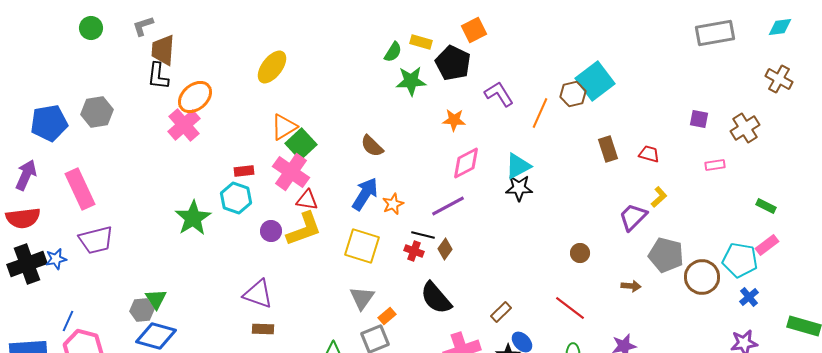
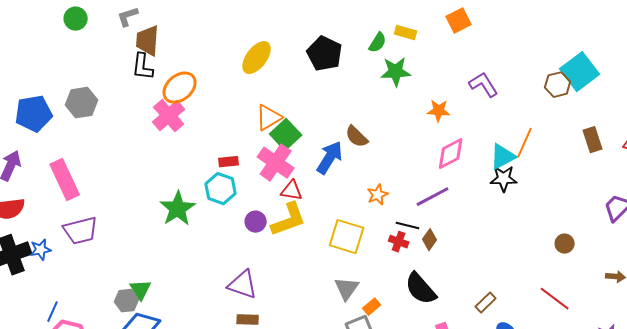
black pentagon: (453, 63) -> (325, 54), moved
orange line: (540, 113) -> (525, 143), moved
blue arrow: (365, 194) -> (330, 158), moved

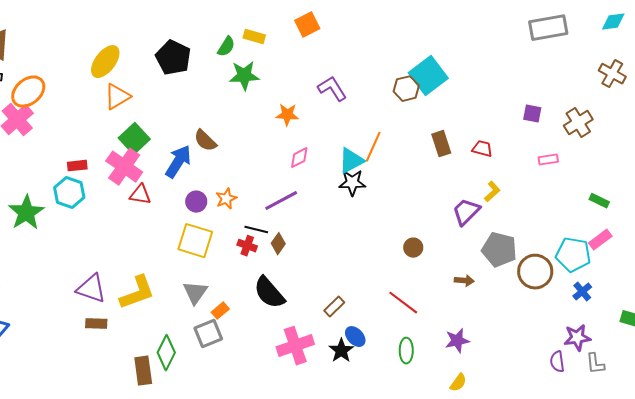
orange triangle: (269, 118) -> (117, 97), moved
pink diamond: (451, 154) -> (299, 158), size x0.7
yellow L-shape: (289, 220) -> (137, 293), moved
purple circle: (256, 222) -> (196, 202), moved

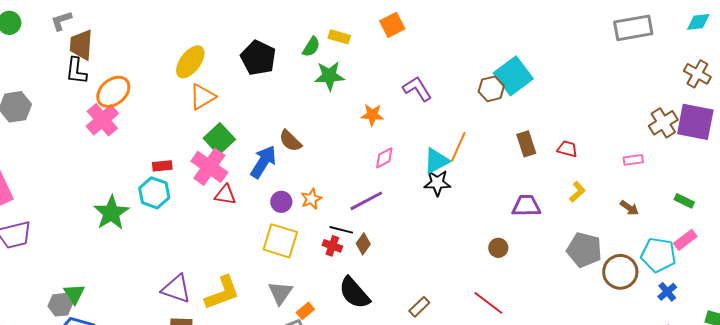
purple square: (532, 114) -> (695, 122), moved, size x2.0
purple trapezoid: (466, 212) -> (526, 206), moved, turned 44
brown arrow: (464, 281) -> (629, 208), moved, turned 30

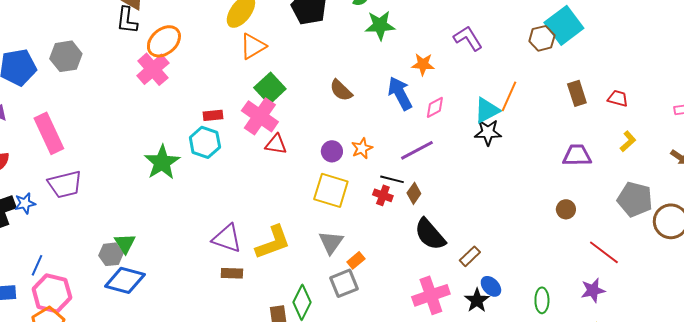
blue arrow: (263, 162) -> (400, 93), moved, turned -60
brown circle: (498, 248) -> (566, 209), moved
black semicircle: (354, 293) -> (430, 234), moved
red line: (488, 303) -> (604, 252), moved

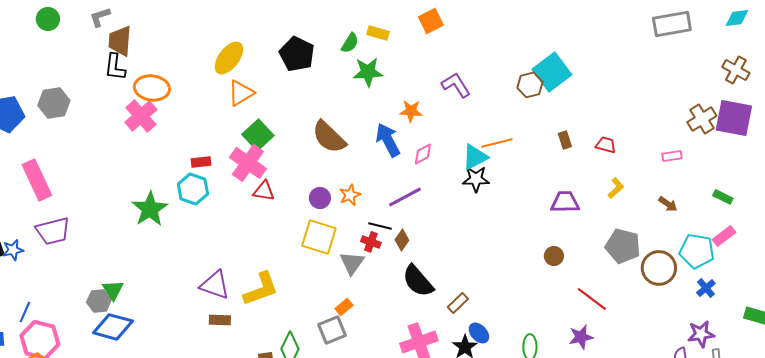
orange ellipse: (164, 41) -> (152, 88), turned 48
brown semicircle: (341, 90) -> (329, 137), size x1.5
brown rectangle: (577, 93) -> (565, 140), size x0.7
orange line: (509, 96) -> (497, 143), turned 52
gray triangle: (331, 242) -> (352, 263), moved

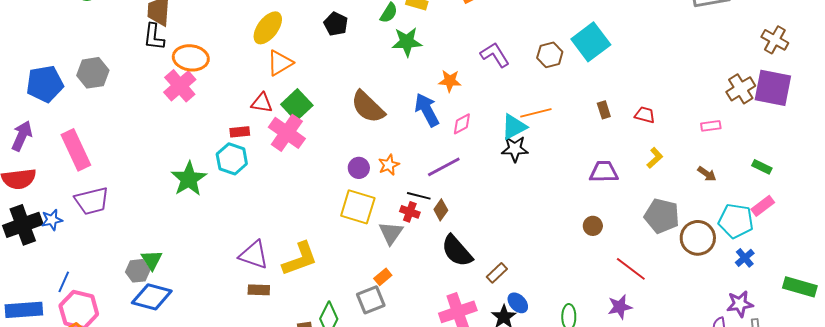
black pentagon: (297, 54) -> (336, 24), size x0.7
brown hexagon: (530, 85) -> (550, 55), moved
red triangle: (264, 191) -> (262, 103), moved

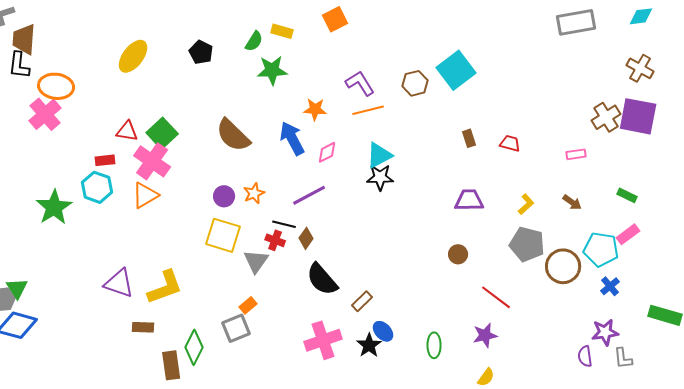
orange triangle: (280, 63) -> (145, 195), moved
orange line: (536, 113) -> (368, 110), moved
yellow L-shape: (655, 158) -> (526, 204), moved
brown rectangle: (259, 290) -> (143, 327), moved

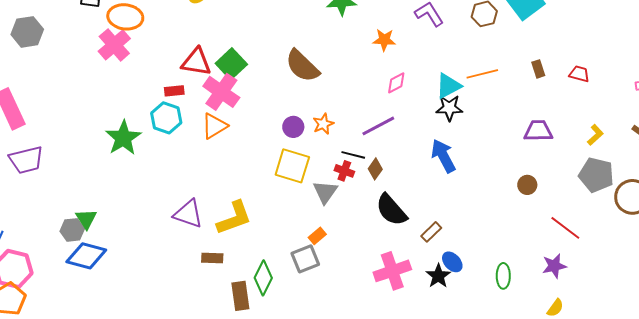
orange line: (368, 110) -> (482, 74), moved
red triangle: (127, 131) -> (196, 62), size x1.4
blue arrow: (292, 138) -> (443, 156), moved

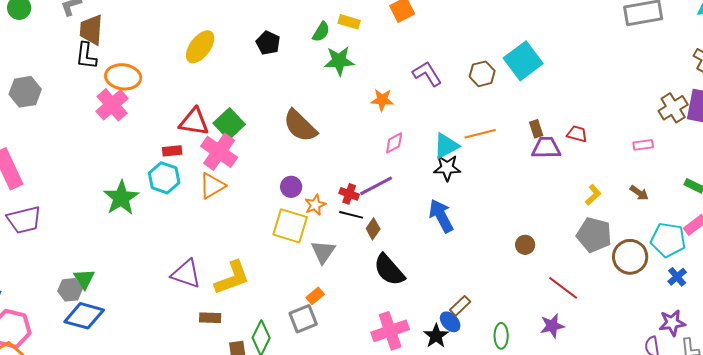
orange star: (323, 124) -> (315, 205), moved
purple trapezoid: (538, 131) -> (546, 148), moved
red cross: (344, 171) -> (349, 194), moved
brown rectangle: (431, 232) -> (460, 306), moved

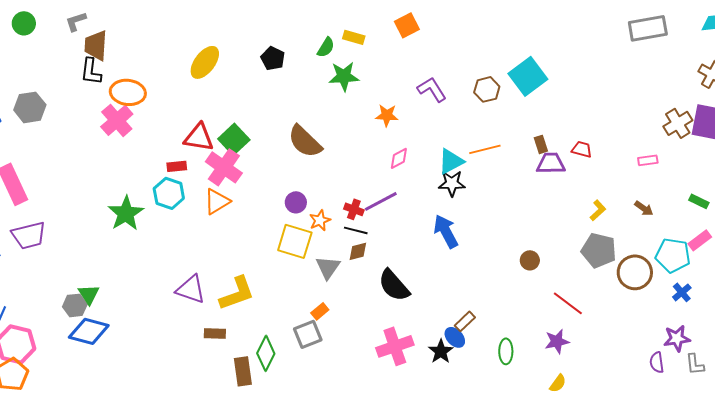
brown diamond: (373, 229) -> (358, 251), moved, turned 40

